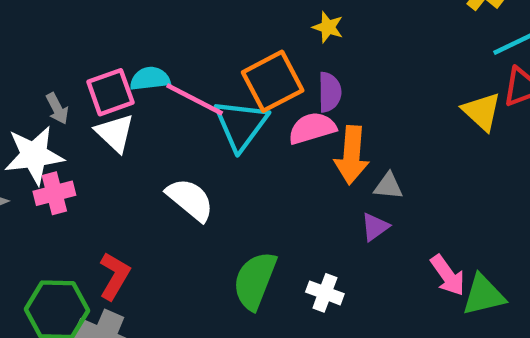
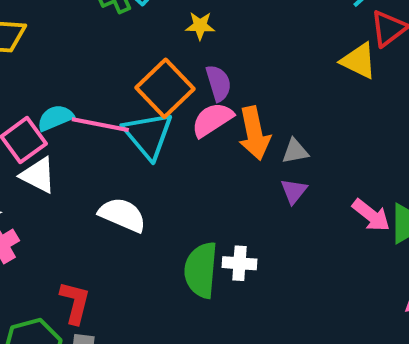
white cross: (325, 293) -> (239, 263), moved

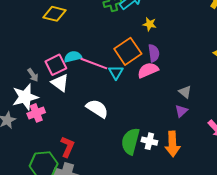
orange arrow: (254, 133) -> (172, 144), moved
cyan triangle: (148, 135) -> (116, 72), size x0.6
gray triangle: (295, 151) -> (185, 92), turned 40

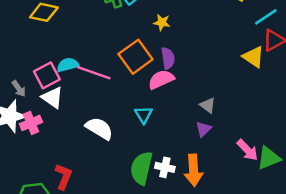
cyan triangle: (116, 72) -> (144, 115), moved
pink cross: (36, 113) -> (31, 123), moved

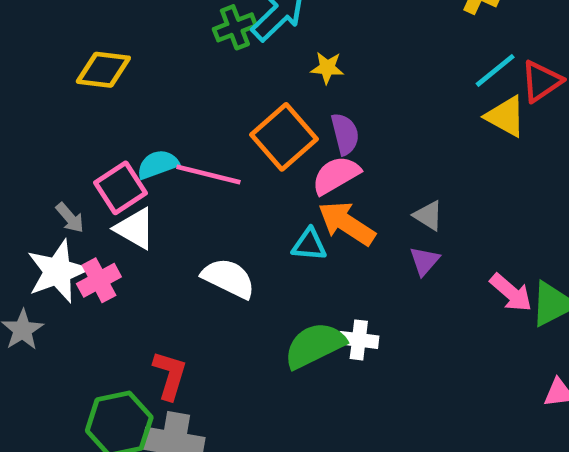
cyan line: (266, 17) -> (495, 70), moved
cyan triangle: (144, 115) -> (309, 245), turned -48
green semicircle: (141, 168) -> (315, 345), turned 56
orange arrow: (193, 170) -> (347, 223), moved, turned 132

